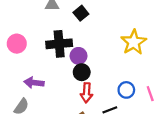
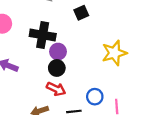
black square: (81, 13) -> (81, 13), moved
red arrow: (87, 93) -> (56, 89), turned -84

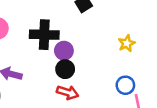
yellow star: (114, 53) -> (127, 43), size x0.6
blue circle: (95, 97) -> (125, 85), moved

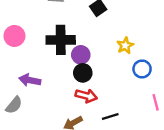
yellow star: (127, 43) -> (125, 46), moved
blue circle: (125, 85) -> (142, 69), moved

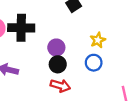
black cross: (61, 40) -> (21, 28), moved
blue circle: (142, 69) -> (94, 63), moved

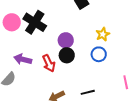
black cross: (21, 28) -> (35, 22), turned 30
red arrow: (60, 86) -> (49, 63), moved, turned 48

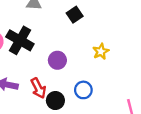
blue circle: (99, 54) -> (83, 90), moved
black circle: (67, 55) -> (55, 101), moved

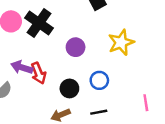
yellow star: (101, 51) -> (121, 42), size x1.5
red arrow: (38, 88) -> (39, 73), moved

